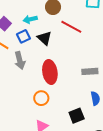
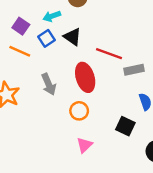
red line: (71, 27) -> (109, 54), moved
gray arrow: (20, 60) -> (49, 84), moved
black square: (77, 116) -> (125, 126), turned -35

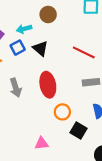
red line: (109, 54) -> (84, 52), moved
orange circle: (79, 111) -> (62, 112), moved
pink triangle: (84, 145) -> (42, 143), turned 32

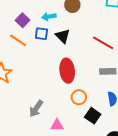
blue square: (18, 48) -> (41, 34), turned 32
gray arrow: (16, 88) -> (36, 109), moved, turned 48

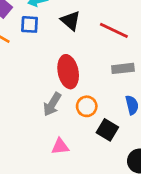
black triangle: (63, 36) -> (71, 21), moved
gray arrow: (36, 109) -> (52, 104), moved

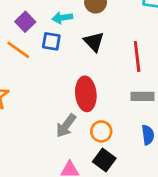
red line: (114, 30) -> (137, 56), turned 52
black square: (107, 130) -> (104, 160), moved

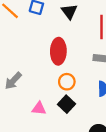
gray arrow: (66, 126) -> (13, 81), moved

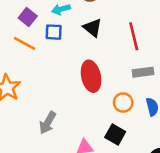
orange circle: (67, 82) -> (123, 103), moved

